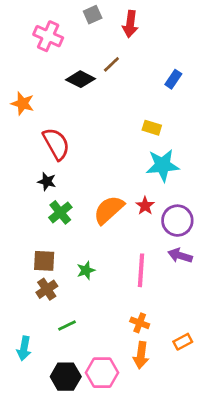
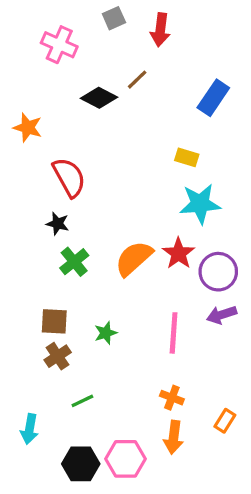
blue rectangle: (173, 79) -> (213, 98), size x1.5
red star: (145, 206) -> (179, 253), size x1.4
purple arrow: (180, 256) -> (222, 315), turned -35
orange rectangle: (183, 342) -> (225, 421), turned -30

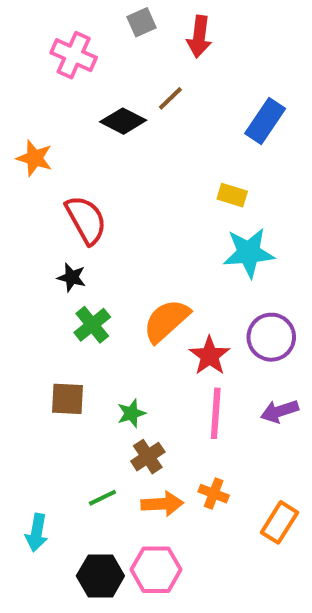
red star: (179, 253) -> (210, 356), moved
purple arrow: (222, 315) -> (279, 411), moved
brown cross: (58, 356) -> (148, 457), moved
orange rectangle: (225, 421) -> (279, 522), size x1.4
orange arrow: (174, 437) -> (162, 504), moved, turned -100

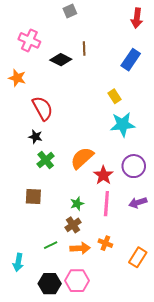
red arrow: (199, 37) -> (137, 18), moved
pink cross: (74, 55) -> (29, 40), moved
brown line: (170, 98) -> (84, 49), turned -48
yellow rectangle: (232, 195) -> (114, 96), turned 40
green star: (131, 413) -> (77, 204), moved

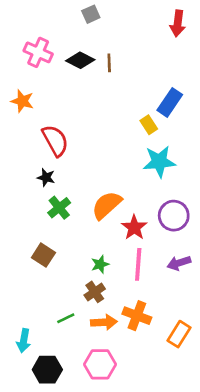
black diamond: (61, 60) -> (80, 60), moved
blue rectangle: (131, 60) -> (170, 102), moved
brown square: (33, 196) -> (43, 255), turned 30
orange cross: (105, 243) -> (137, 316), size x1.5
black hexagon: (50, 284) -> (47, 370), moved

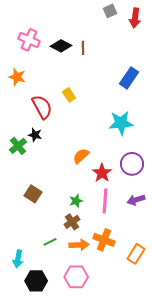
gray square: (91, 14) -> (110, 11), moved
yellow rectangle: (149, 125) -> (69, 95), moved
orange semicircle: (107, 205) -> (81, 156), size x0.7
green cross: (59, 208) -> (18, 146), moved

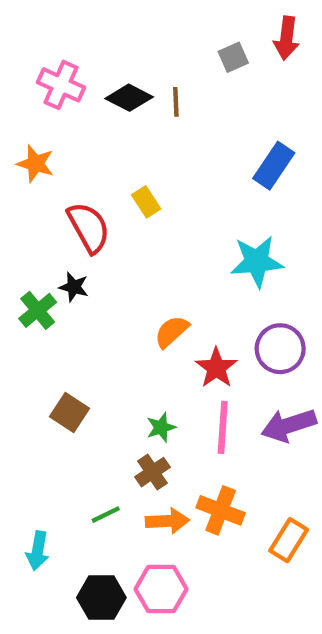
gray square: (110, 11) -> (233, 57), moved
purple arrow: (136, 200) -> (289, 425), size x1.4
black hexagon: (36, 281) -> (101, 598), moved

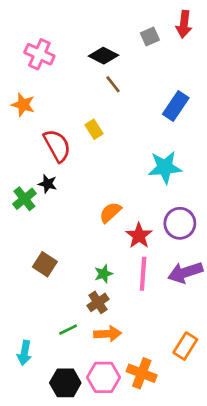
black diamond: (129, 98) -> (104, 56), moved
brown line: (176, 102) -> (113, 84), moved, turned -36
orange cross: (221, 510) -> (142, 373), moved

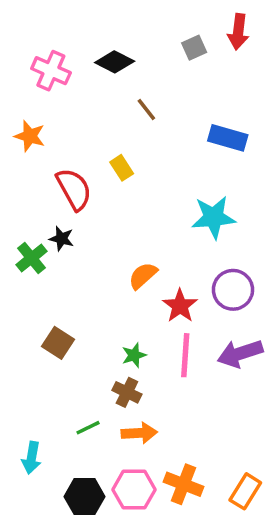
black diamond: (104, 56) -> (115, 62), moved
blue rectangle: (176, 106) -> (228, 138), turned 72
brown cross: (98, 302) -> (127, 392), turned -30
orange rectangle: (185, 346) -> (245, 491), moved

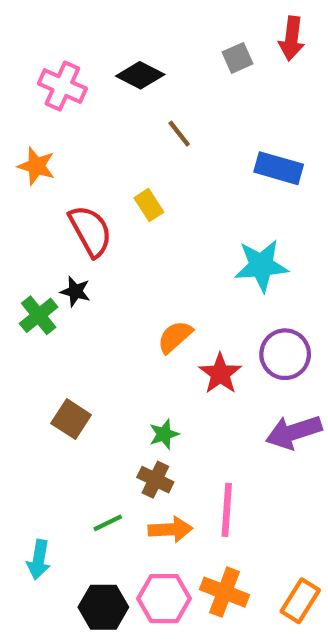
pink line: (185, 355) -> (227, 510), moved

